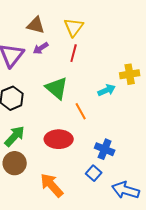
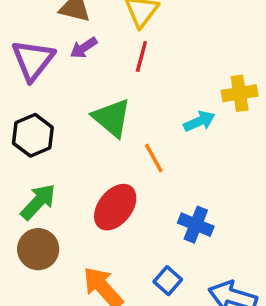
red ellipse: (59, 139) -> (115, 207), turned -52
blue square: (94, 173) -> (168, 281), moved

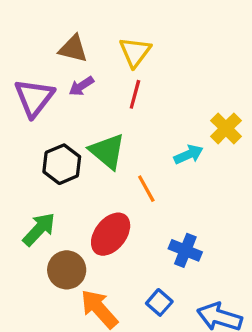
yellow cross: (240, 93) -> (226, 128), turned -36
black hexagon: (33, 135) -> (62, 164), moved
brown circle: (38, 249) -> (67, 270), moved

